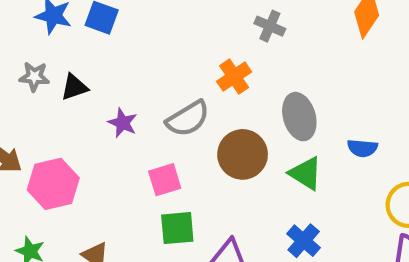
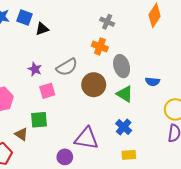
orange cross: (234, 77) -> (100, 46), moved, turned -35
black triangle: (74, 87) -> (42, 29), moved
pink square: (165, 180) -> (47, 91), moved
green square: (177, 228) -> (39, 120), moved

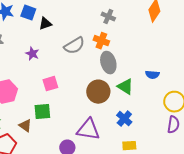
gray ellipse: (122, 66) -> (108, 63), moved
gray semicircle: (67, 67) -> (74, 46), moved
purple star: (35, 69) -> (32, 54), moved
brown circle: (94, 85) -> (98, 92), moved

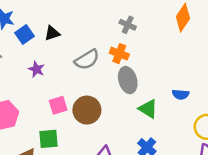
blue square: (28, 13) -> (24, 34), moved, turned 35
brown circle: (98, 92) -> (87, 110), moved

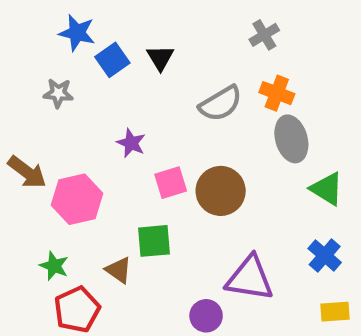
gray cross: (128, 25) -> (264, 35), moved, turned 35
black triangle: (52, 33) -> (160, 58), turned -42
purple star: (36, 69) -> (131, 143), moved

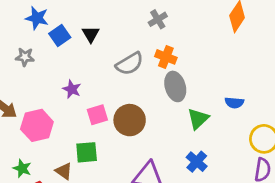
green triangle: (327, 189) -> (198, 119), turned 45

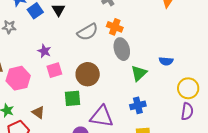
pink square: (97, 115) -> (54, 70), moved
green square: (87, 152) -> (72, 98), moved
blue cross: (197, 162) -> (138, 105), turned 35

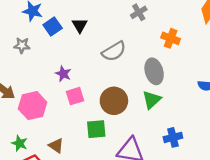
orange cross: (115, 27) -> (171, 38), moved
green triangle: (139, 73) -> (152, 100), moved

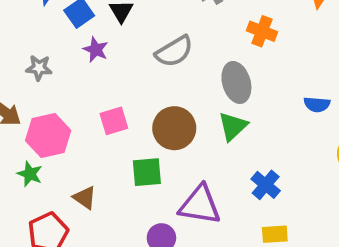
gray star: (22, 45) -> (39, 68), moved
purple star: (63, 74) -> (96, 50), moved
blue cross: (173, 137) -> (266, 185), turned -36
green star: (20, 143) -> (30, 174), moved

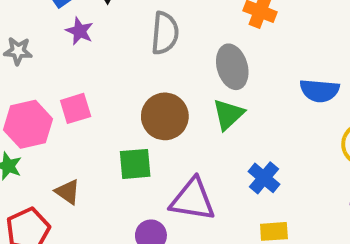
gray semicircle: (174, 51) -> (165, 33), turned -54
blue semicircle: (317, 104) -> (320, 91), size x1.4
pink square: (114, 121) -> (76, 108), moved

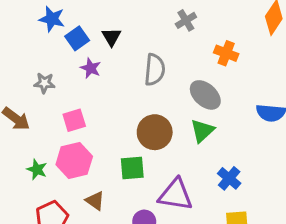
gray ellipse: (232, 67) -> (205, 95), turned -32
pink square: (76, 108) -> (74, 120), moved
pink hexagon: (28, 124) -> (74, 160), moved
brown triangle: (68, 192) -> (95, 201), moved

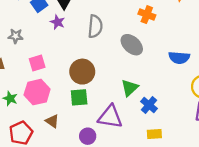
purple star: (91, 68) -> (58, 22), moved
green triangle: (202, 131) -> (130, 88), moved
brown circle: (155, 132) -> (82, 72), moved

